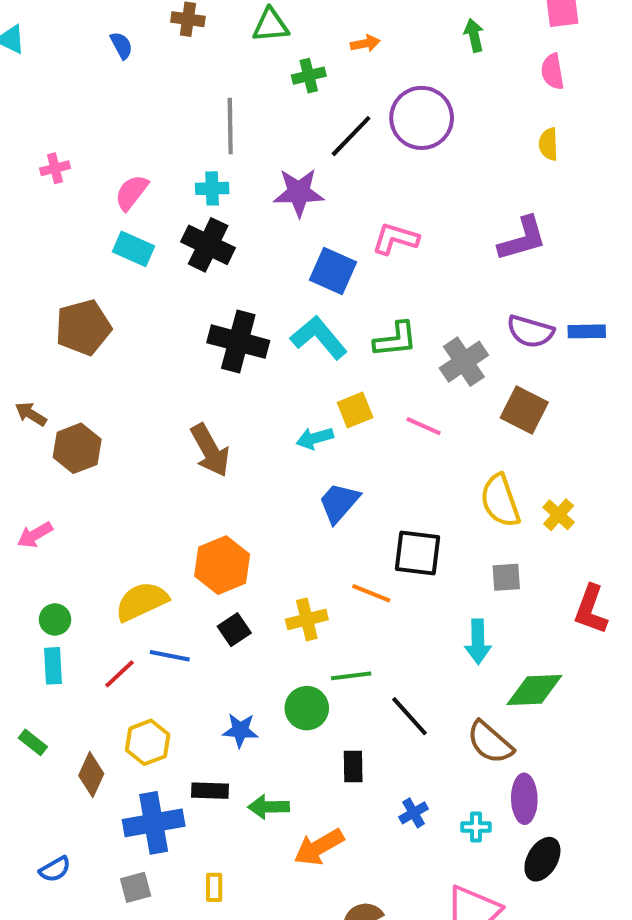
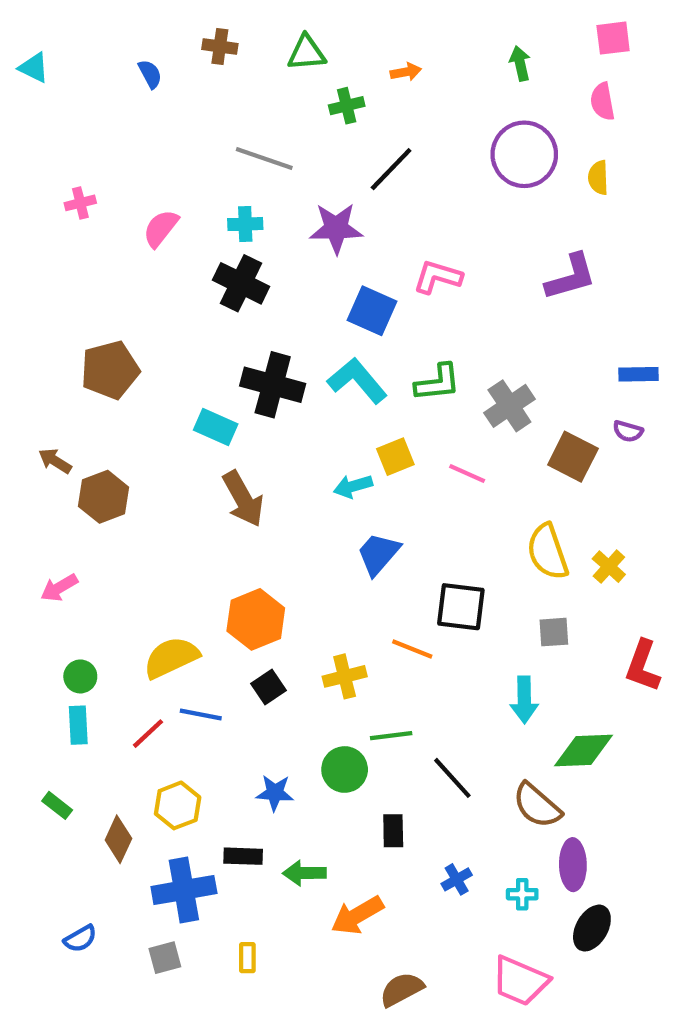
purple circle: (422, 118) -> (524, 154), moved
gray line: (230, 126) -> (264, 159), turned -70
cyan rectangle: (134, 249) -> (216, 427), moved
purple semicircle: (530, 331) -> (628, 431), moved, size x0.6

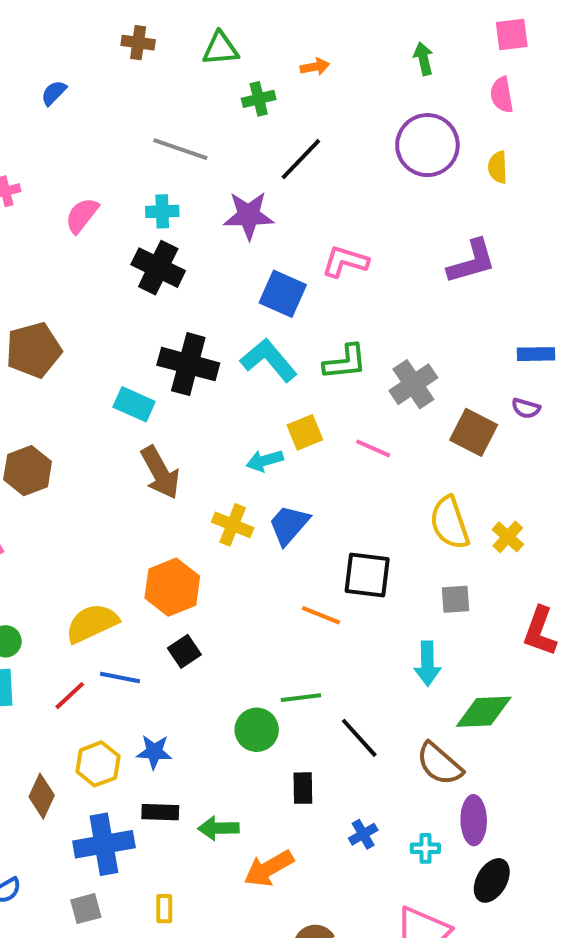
blue semicircle: (150, 74) -> (54, 93), moved, turned -108
yellow cross: (345, 676) -> (233, 525), moved, turned 36
blue star: (275, 793) -> (154, 752), moved

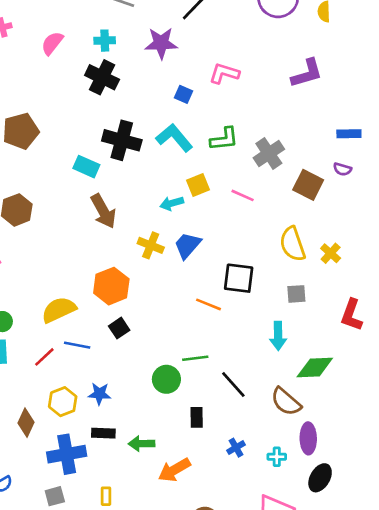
blue square: (283, 294) -> (183, 94), size x0.6

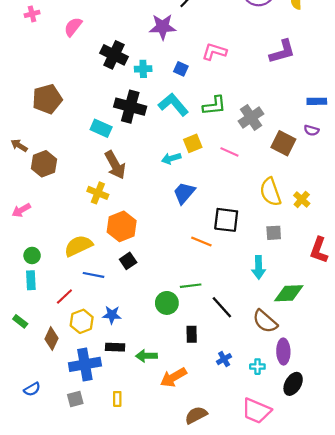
cyan cross: (105, 41) -> (143, 69), moved
yellow cross: (151, 245) -> (98, 193), moved
red line: (44, 357) -> (64, 296), moved

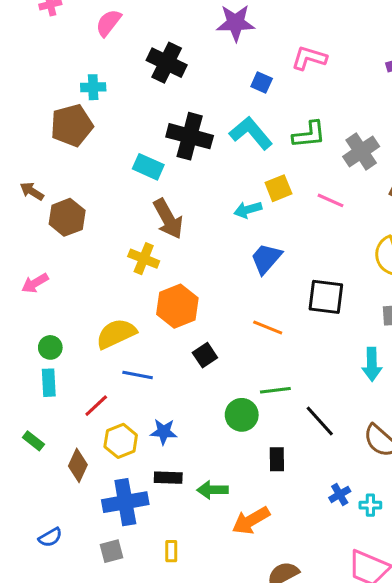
cyan cross: (143, 69) -> (93, 87), moved
orange line: (201, 241) -> (268, 328), moved
black square: (128, 261) -> (205, 355), moved
blue cross: (224, 359) -> (340, 494), moved

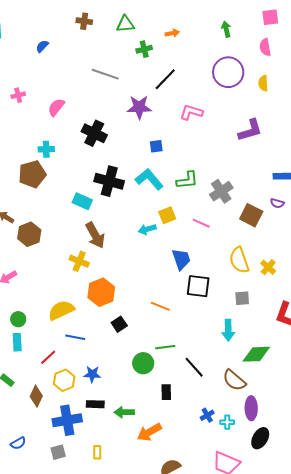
pink L-shape: (309, 58) -> (191, 112), moved
blue square: (262, 83) -> (156, 146), turned -32
blue trapezoid: (266, 259) -> (181, 259), moved, turned 120

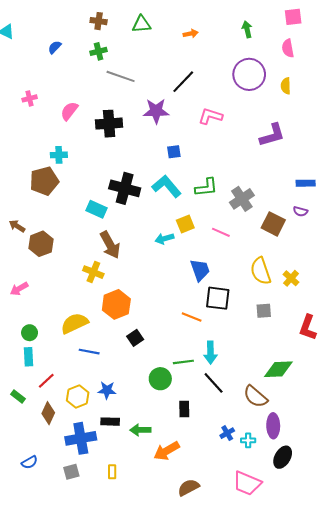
green cross: (144, 49) -> (99, 51), moved
black cross: (94, 133) -> (109, 124), moved, turned -30
orange line: (160, 306) -> (192, 317), moved
cyan arrow: (228, 330) -> (210, 353), moved
red line: (48, 357) -> (46, 381), moved

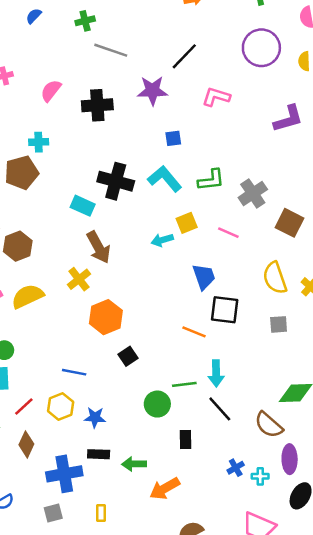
yellow cross: (93, 272) -> (79, 279), turned 30
yellow semicircle: (75, 323) -> (28, 296), moved
yellow hexagon: (78, 396) -> (61, 406), moved

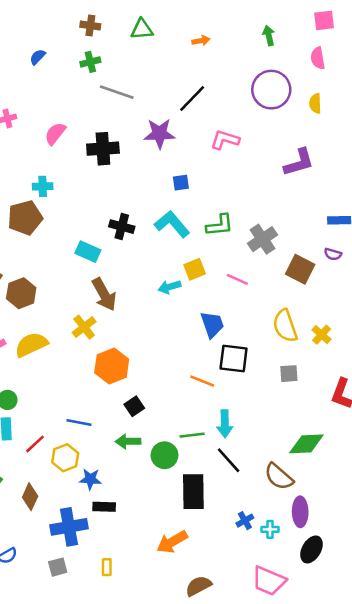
black cross: (116, 181) -> (122, 227), size x0.7
red line: (24, 406) -> (35, 444), moved
blue star: (95, 418) -> (90, 479), moved
black rectangle: (185, 440) -> (193, 492), size x1.8
green arrow: (134, 464) -> (128, 441), moved

